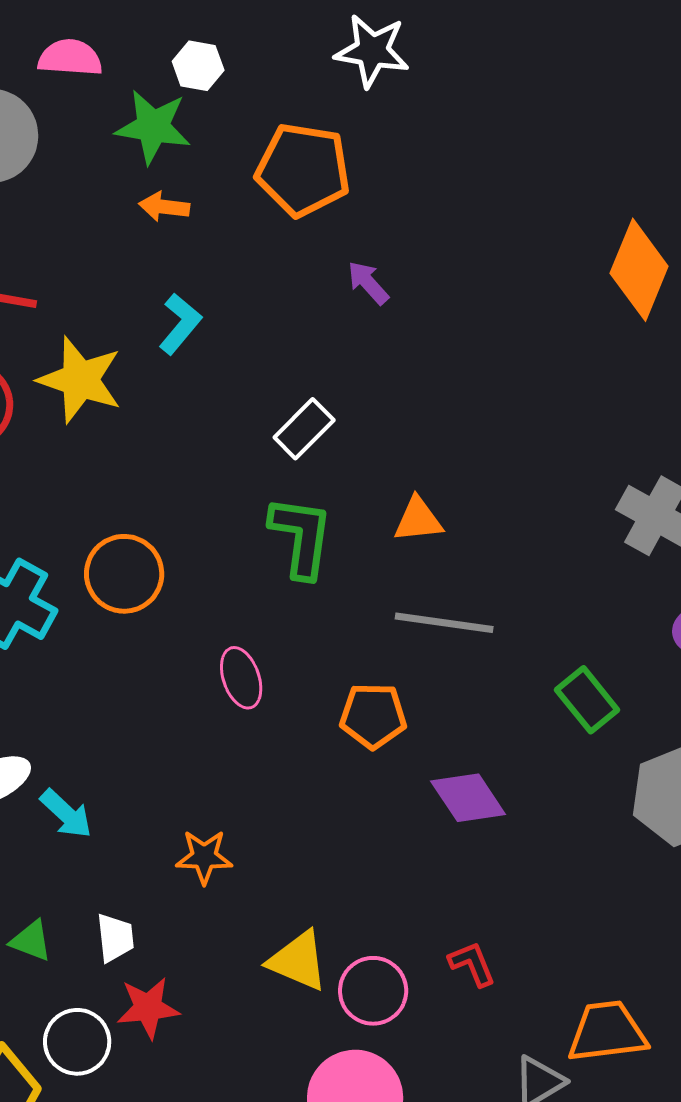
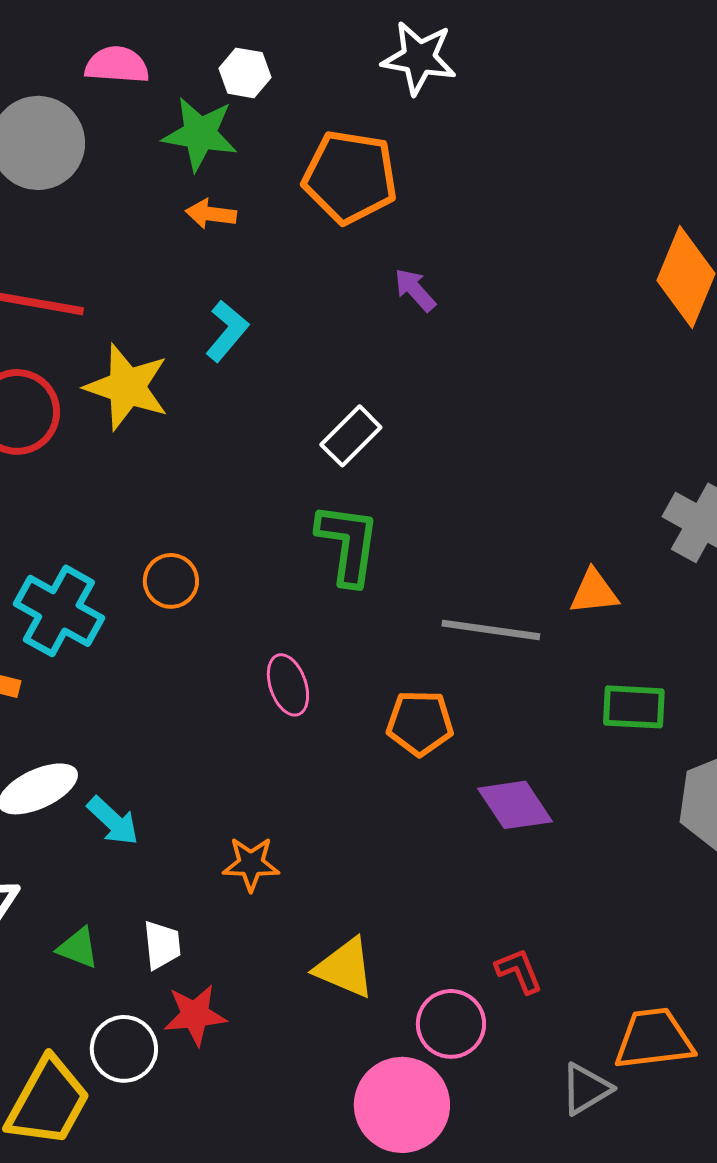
orange triangle: (418, 520) -> (594, 592), moved
orange circle: (124, 574) -> (171, 581), size x0.7
green rectangle: (587, 700) -> (634, 707), turned -48
pink circle: (373, 991) -> (451, 1024), moved

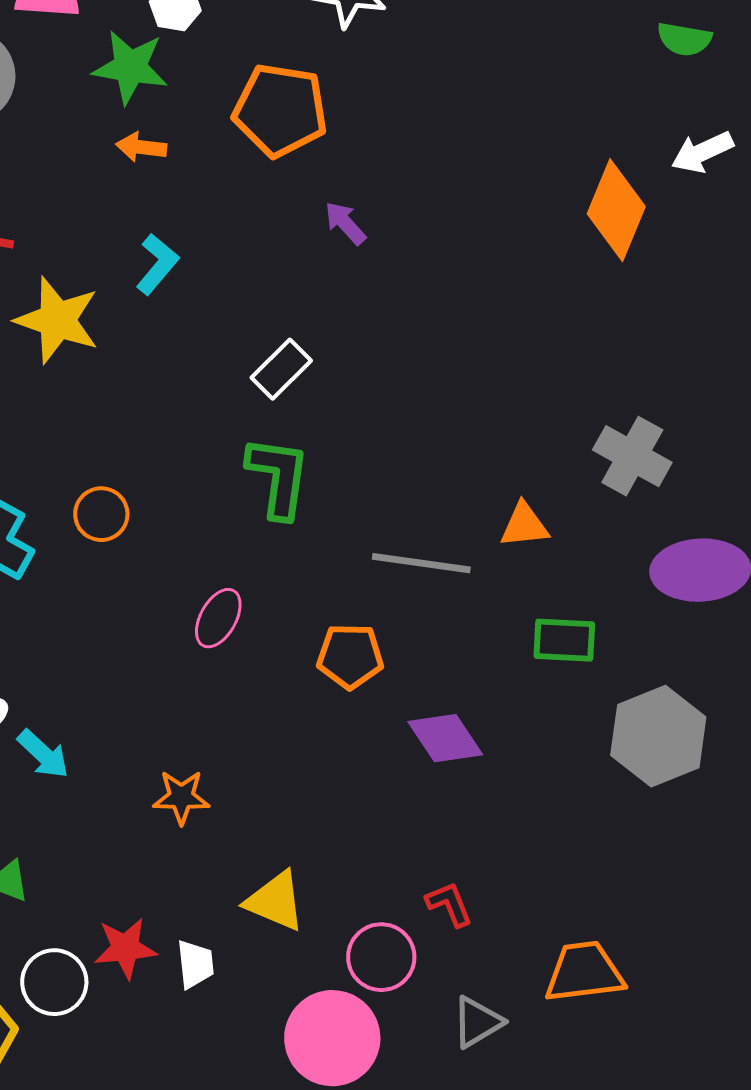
pink ellipse: (288, 685) -> (218, 618), turned 48
white trapezoid: (162, 945) -> (195, 964), moved
gray triangle: (586, 1089) -> (477, 1022), moved

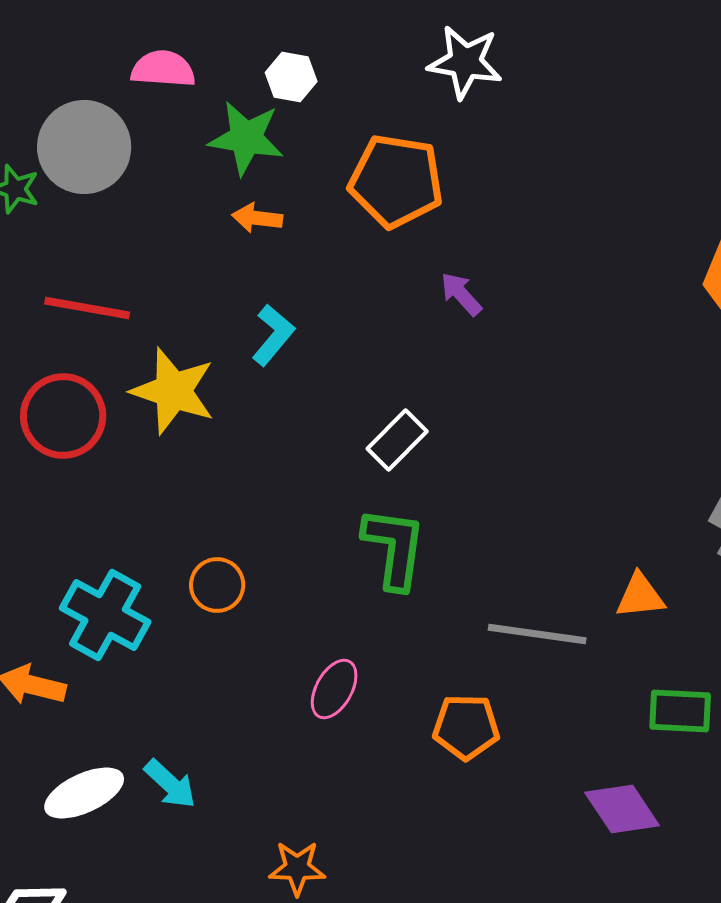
purple diamond: (445, 738) -> (622, 809), moved
cyan arrow: (43, 754) -> (170, 784), moved

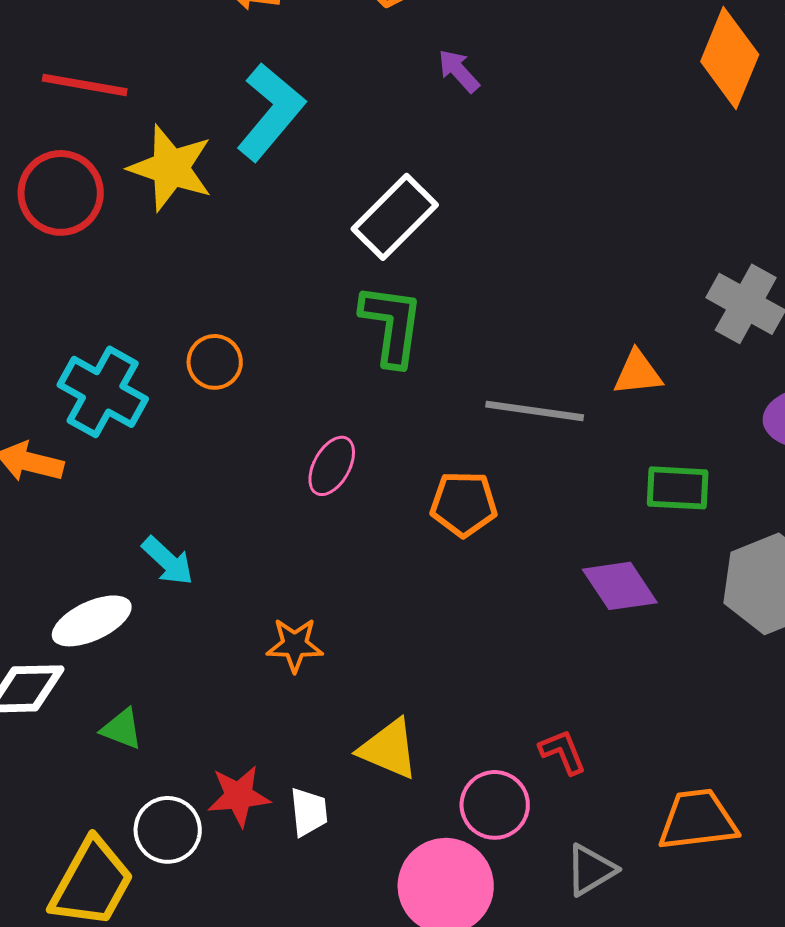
cyan L-shape: (273, 335) -> (271, 112), size x1.6
white rectangle: (397, 440) -> (395, 217), size x1.4
white ellipse: (84, 793) -> (92, 621), moved

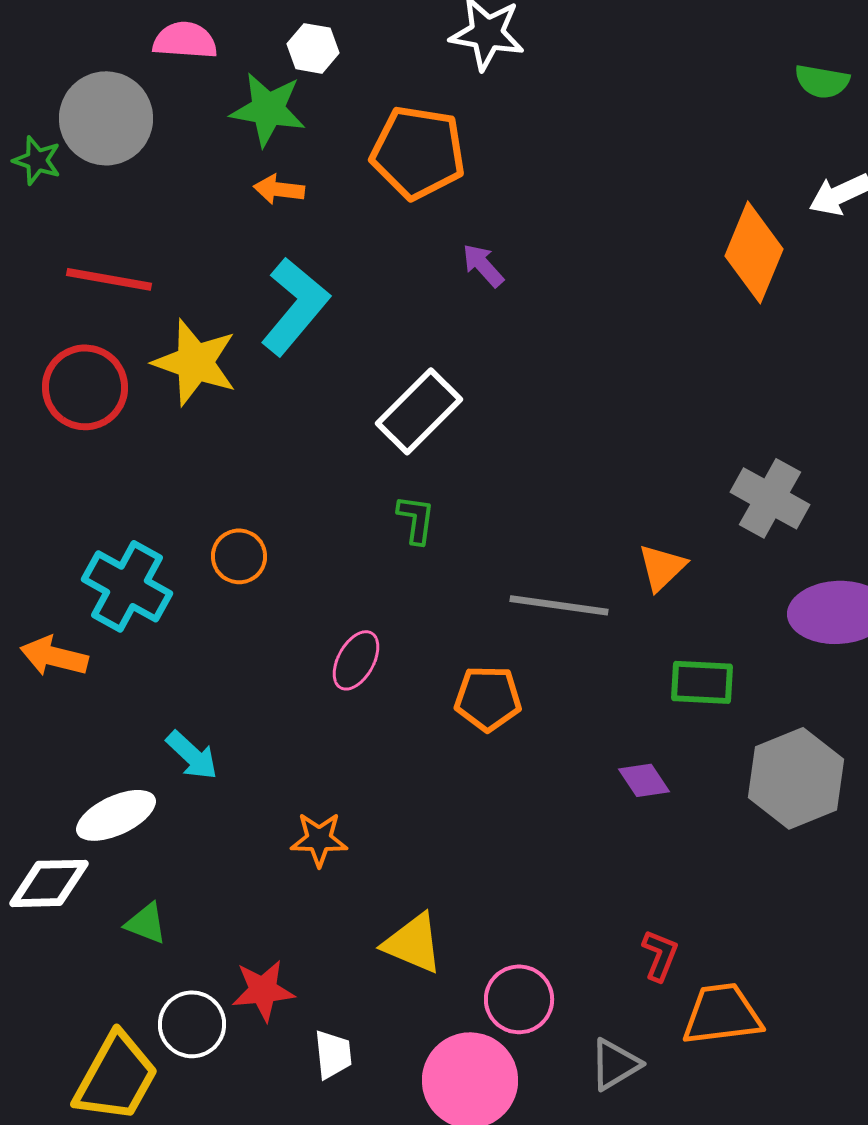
green L-shape: (392, 325) -> (416, 519), size x0.6
orange triangle: (638, 373) -> (662, 567), turned -38
purple diamond: (620, 586) -> (644, 780), size x0.7
red L-shape: (563, 752) -> (660, 955), moved, turned 44
white trapezoid: (309, 812) -> (333, 1054), moved

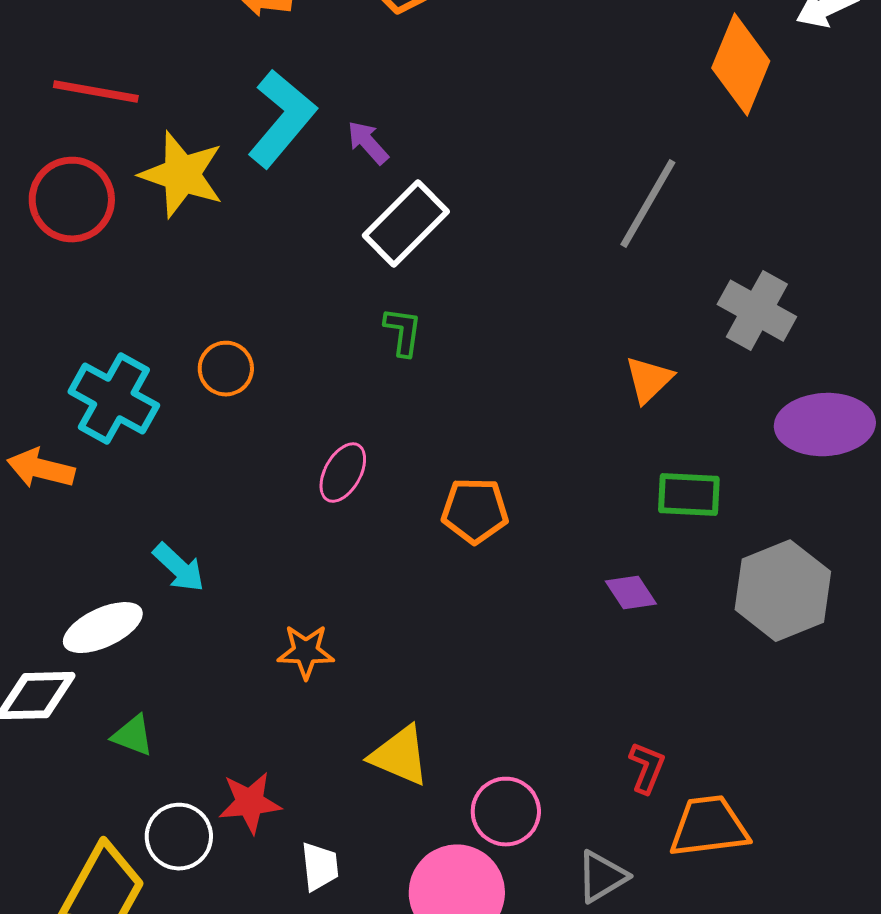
purple arrow: (483, 265) -> (368, 143), moved
gray line: (559, 605) -> (648, 204), moved, turned -68

